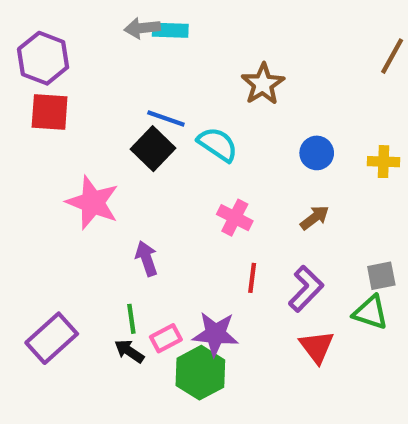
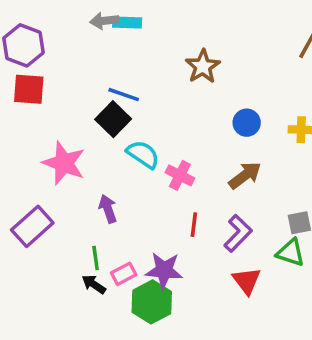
cyan semicircle: (218, 144) -> (143, 154), moved
brown arrow: (315, 218) -> (245, 175), size x1.4
purple rectangle: (52, 338) -> (32, 226), moved

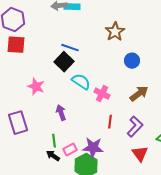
blue circle: (247, 123) -> (132, 61), moved
pink star: (64, 163) -> (36, 87), size x0.7
purple rectangle: (32, 226) -> (18, 123), turned -65

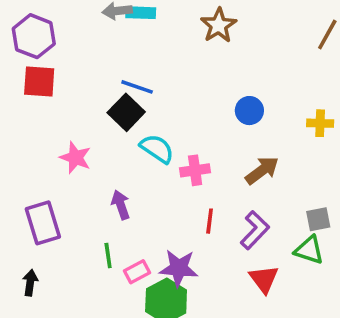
brown star: (115, 32) -> (219, 25), moved
pink cross: (102, 94) -> (195, 170), turned -35
black arrow: (53, 156) -> (30, 283), moved, turned 64

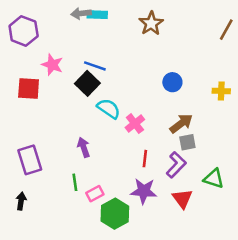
red square: (39, 82) -> (29, 88), moved
pink star: (75, 158) -> (52, 65), moved
pink cross: (195, 170) -> (135, 124), turned -30
gray square: (318, 219) -> (187, 142), moved
purple star: (179, 268) -> (144, 191), moved

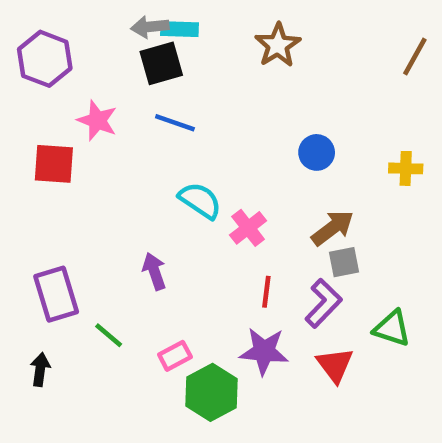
black square: (87, 83) -> (161, 63), moved, turned 30
green line: (75, 182) -> (109, 335), moved, turned -42

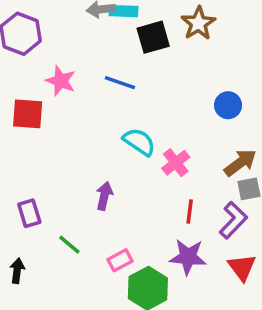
black square: (161, 63) -> (153, 37), moved
purple arrow: (154, 271) -> (104, 196), turned 32
purple rectangle: (56, 294) -> (29, 213), size x0.7

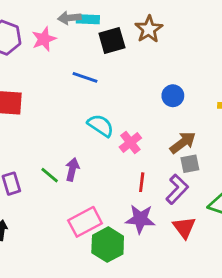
pink star: (61, 81) -> (44, 39), moved, turned 30
green line: (69, 245) -> (50, 175), moved
pink rectangle: (120, 260) -> (85, 222), size x1.6

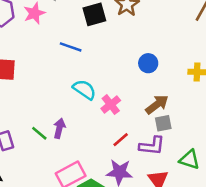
red line: (142, 182) -> (121, 140), turned 42
purple L-shape: (177, 189) -> (152, 146), turned 52

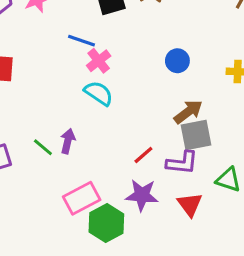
pink cross: (111, 105) -> (99, 61), moved
gray square: (163, 123) -> (196, 135), size x1.5

